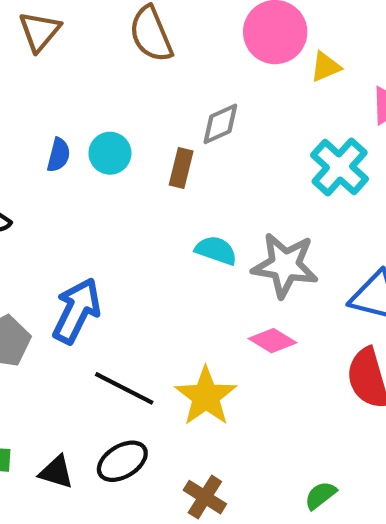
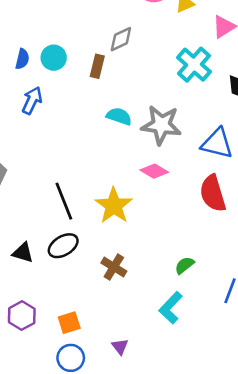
blue arrow: (77, 311) -> (32, 100), moved, size x0.7
black line: (124, 388) -> (64, 201), turned 42

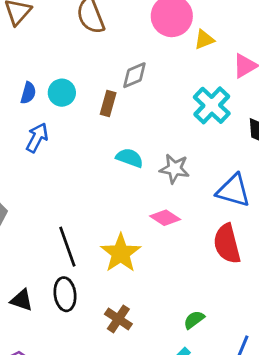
gray star: (161, 125) -> (175, 169), size x0.7
black ellipse: (63, 246) -> (65, 294), turned -68

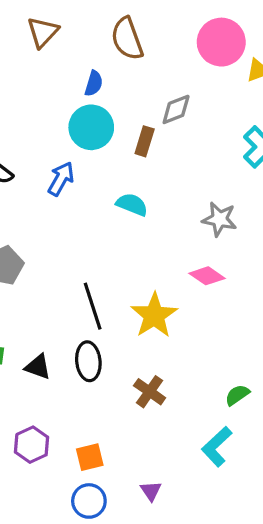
blue semicircle: (28, 93) -> (94, 84), moved
cyan circle: (62, 93) -> (91, 127), size x1.4
cyan semicircle: (130, 158) -> (132, 204), moved

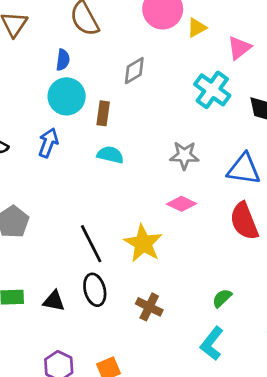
brown rectangle: (145, 141) -> (103, 113), moved

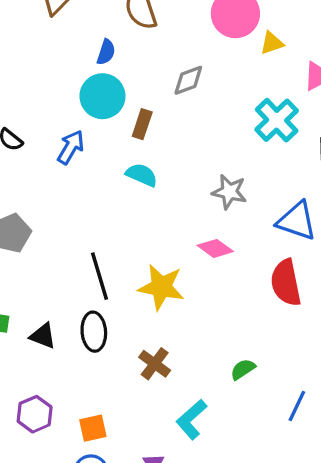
yellow star: (143, 243) -> (161, 287), turned -30
cyan L-shape: (212, 343) -> (192, 419), moved

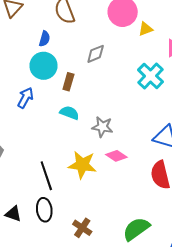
gray star: (229, 192) -> (102, 127), moved
yellow star: (161, 287) -> (82, 165), moved
green semicircle: (243, 369) -> (136, 229), size x1.8

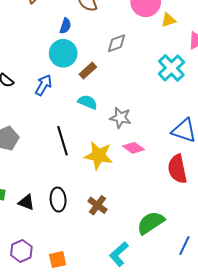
brown rectangle: (68, 82) -> (88, 71), turned 30
black line: (46, 176) -> (63, 141), moved
brown cross: (82, 228) -> (97, 205), moved

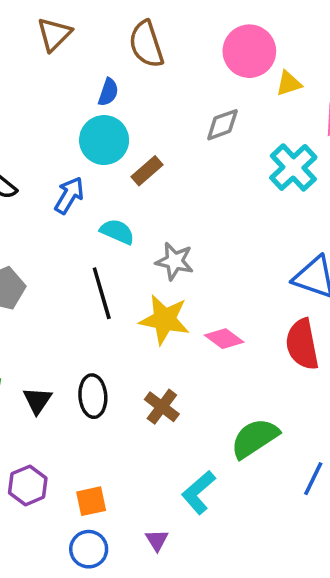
gray diamond: (116, 43) -> (222, 125), moved
cyan semicircle: (88, 102) -> (117, 232), moved
gray star: (120, 118) -> (175, 261), moved
pink diamond: (133, 148) -> (224, 339), moved
black triangle: (26, 202) -> (37, 400), turned 42

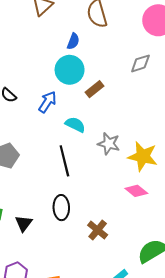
yellow star: (164, 320) -> (143, 156), moved
black ellipse: (93, 396) -> (61, 208), moved

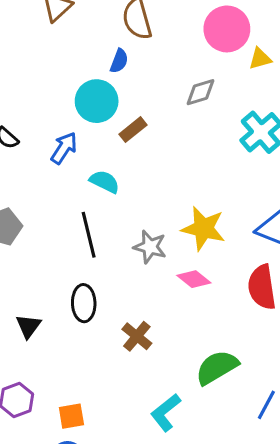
blue semicircle: (73, 41) -> (119, 61), moved
gray star: (109, 144) -> (150, 247), moved

